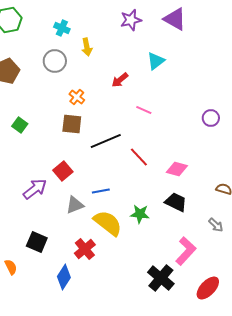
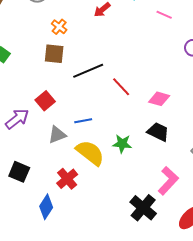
pink line: (144, 110) -> (164, 15), moved

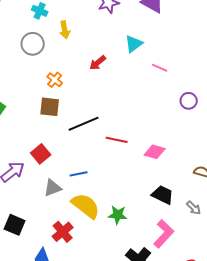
red line: (121, 87) -> (117, 140), turned -35
black trapezoid: (158, 132) -> (163, 195), moved
green star: (122, 144) -> (118, 215), moved

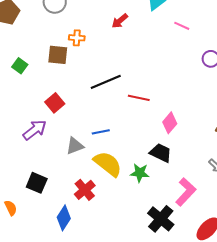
orange cross: (55, 80) -> (77, 38), turned -35
brown square: (50, 107) -> (58, 55), moved
pink diamond: (155, 152) -> (170, 123), moved, turned -65
red square: (41, 154) -> (55, 103), moved
black trapezoid: (163, 195) -> (161, 153), moved

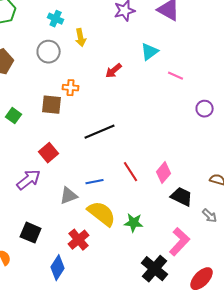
red line: (139, 98) -> (131, 172), moved, turned 45
black trapezoid: (161, 153) -> (182, 197), moved

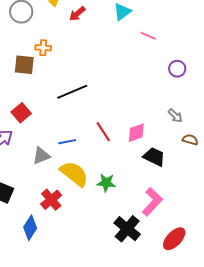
red arrow: (114, 71) -> (77, 14), moved
pink diamond: (164, 173) -> (136, 133), turned 30
gray arrow: (210, 216) -> (175, 116), moved

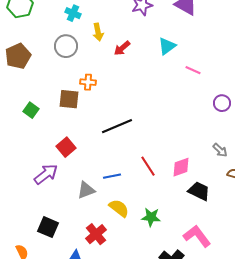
yellow semicircle: (74, 174) -> (119, 208), size x0.7
pink L-shape: (152, 202) -> (197, 236), turned -80

